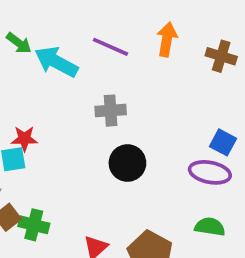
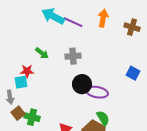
green arrow: (19, 43) -> (42, 53), moved
cyan arrow: (56, 62) -> (53, 16), moved
purple ellipse: (210, 172) -> (97, 92), moved
green semicircle: (210, 227) -> (103, 118), moved, turned 49

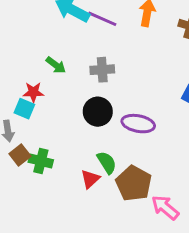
cyan square: (21, 82) -> (24, 109), turned 32
black circle: (82, 84) -> (98, 112), moved
green semicircle: (103, 118) -> (107, 163), moved

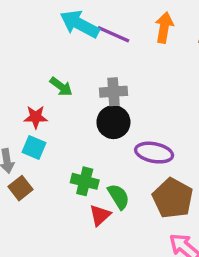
cyan square: (24, 109) -> (34, 147), moved
black circle: (98, 112) -> (113, 122), moved
green cross: (41, 161) -> (85, 181), moved
brown pentagon: (134, 183) -> (173, 198), moved

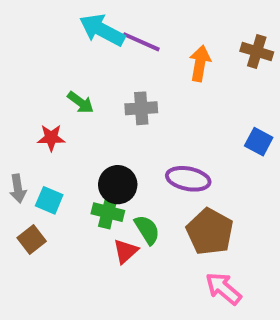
orange arrow: (164, 27) -> (200, 63), moved
black circle: (113, 122) -> (118, 185), moved
cyan square: (34, 147) -> (49, 200), moved
brown square: (20, 188) -> (32, 239), moved

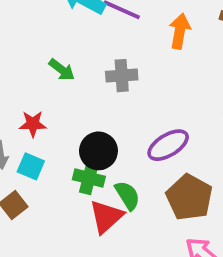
red star: (51, 138) -> (33, 124), moved
purple ellipse: (188, 179) -> (168, 145), turned -42
red triangle: (126, 251) -> (106, 217), size x1.4

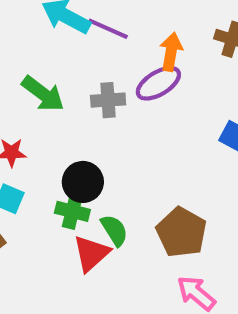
green arrow: (62, 70) -> (43, 94), size x1.5
purple ellipse: (168, 145) -> (158, 83), moved

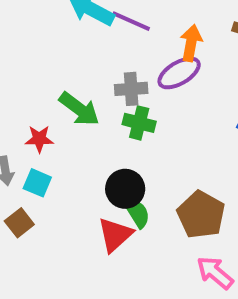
green arrow: (43, 94) -> (79, 109), moved
black circle: (83, 182) -> (125, 189), moved
green cross: (72, 211) -> (139, 123), moved

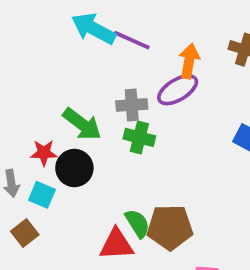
black circle: (125, 189) -> (74, 168), moved
brown pentagon: (201, 215) -> (170, 227), moved, turned -30
red triangle: (115, 235) -> (116, 244), turned 39

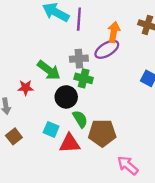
purple line: (132, 40) -> (79, 19), turned 70
black circle: (74, 168) -> (66, 97), moved
cyan square: (42, 195) -> (51, 129), moved
green semicircle: (137, 223) -> (80, 119), moved

